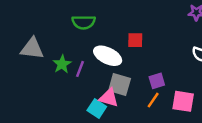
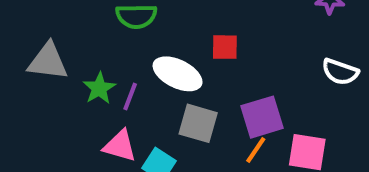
purple square: (157, 81) -> (262, 117), size x1.5
pink triangle: (109, 98) -> (120, 146), moved

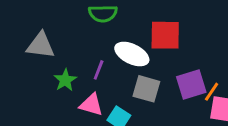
red square: (225, 47) -> (165, 35), size x1.6
green star: (99, 88) -> (65, 80), moved
orange line: (256, 150) -> (212, 92), moved

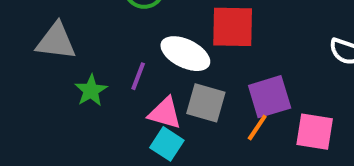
orange line: (212, 92) -> (257, 127), moved
pink triangle: (91, 105) -> (165, 113), moved

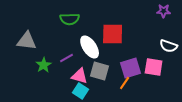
white ellipse: (185, 54) -> (90, 47), turned 30
purple line: (138, 76) -> (67, 58), turned 40
pink square: (315, 132) -> (154, 67), moved

